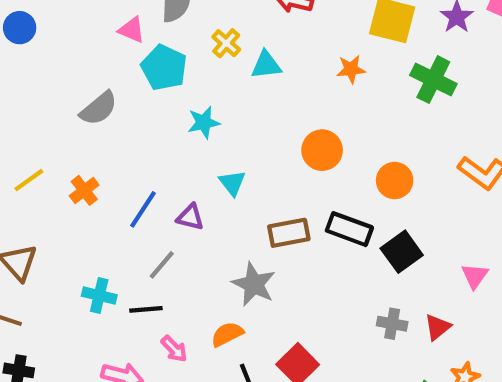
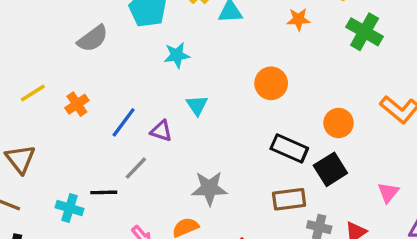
orange circle: (395, 181) -> (338, 123), moved
brown rectangle: (289, 233) -> (289, 199), moved
gray star: (254, 284) -> (209, 188), turned -30
cyan cross: (99, 295) -> (69, 208), moved
black line: (146, 309) -> (104, 192), moved

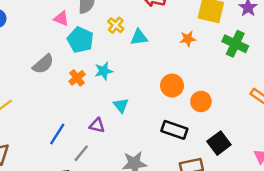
orange cross: (77, 104) -> (77, 78), moved
blue line: (124, 122) -> (57, 134), moved
orange circle: (338, 123) -> (201, 102), moved
black rectangle: (289, 148) -> (174, 130), moved

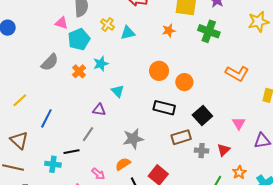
cyan pentagon: (80, 40) -> (79, 39), turned 30
blue line: (57, 134) -> (46, 118), moved

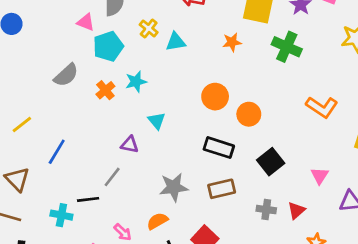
brown rectangle: (181, 137) -> (222, 189), moved

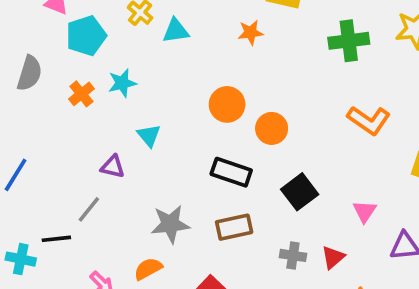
green cross: (287, 47) -> (349, 41), moved, turned -32
gray semicircle: (66, 75) -> (29, 73), turned -32

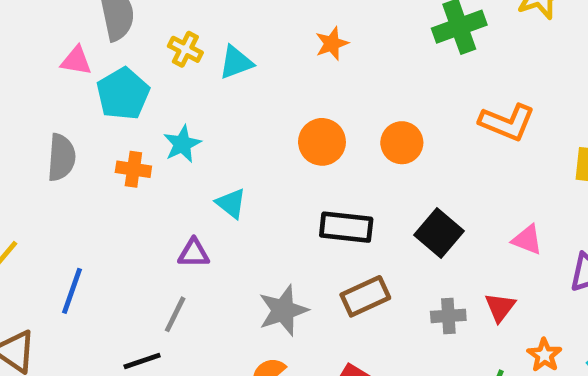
orange cross: (81, 94) -> (133, 169), turned -30
orange circle: (272, 128) -> (402, 143), moved
pink triangle: (364, 211) -> (527, 240), turned -30

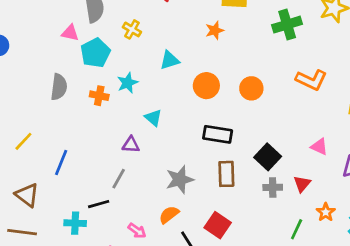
cyan triangle: (236, 62) -> (169, 60), moved
black square: (439, 233) -> (268, 157), moved
brown rectangle: (365, 296) -> (226, 174), turned -70

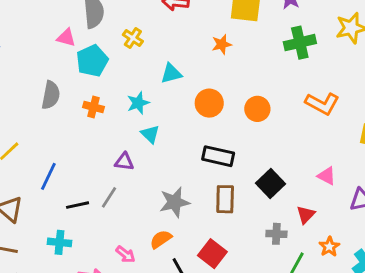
cyan star: (127, 83) -> (138, 103), moved
gray cross: (273, 187) -> (276, 234), moved
black line: (99, 204) -> (78, 205), moved

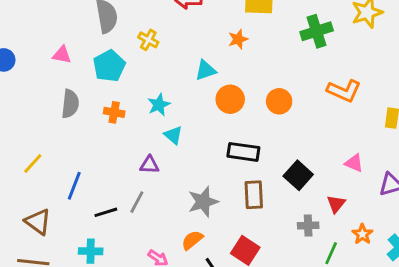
pink triangle: (66, 38) -> (62, 55), moved
cyan triangle: (171, 73) -> (206, 70), moved

